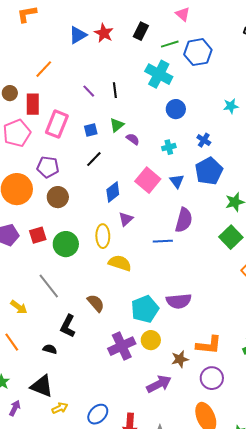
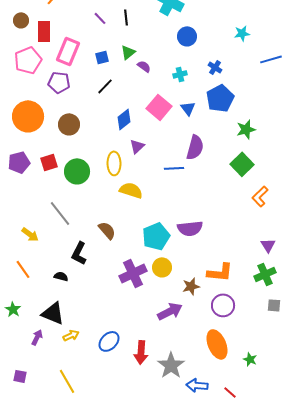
purple pentagon: (48, 167) -> (59, 82), moved
purple arrow: (15, 408) -> (37, 337), moved

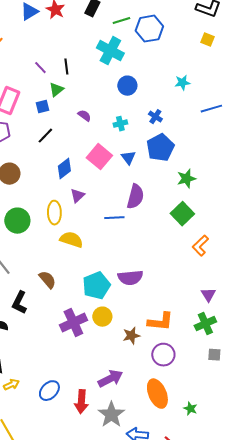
green triangle: (128, 52) -> (56, 90), moved
purple arrow: (170, 311) -> (110, 379), moved

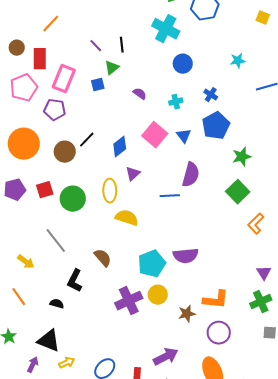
black line: (45, 136) -> (87, 140), moved

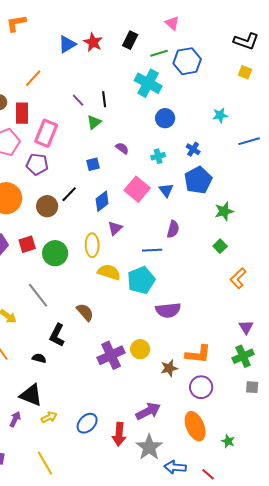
blue square: (98, 85) -> (93, 164), moved
purple semicircle: (191, 175) -> (173, 229), size x0.7
green square: (238, 192) -> (220, 246), size x0.6
cyan pentagon: (152, 264) -> (141, 280), moved

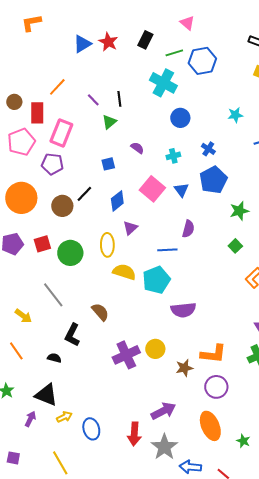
orange line: (33, 78) -> (57, 87), moved
blue ellipse: (87, 423) -> (91, 429), moved, turned -60

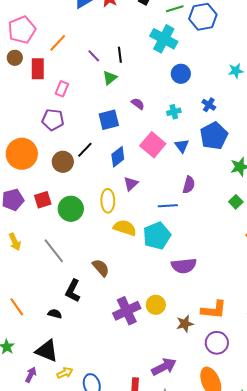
pink rectangle: (61, 133) -> (62, 89), size x0.6
pink pentagon: (21, 142) -> (22, 30), moved
blue square: (108, 164) -> (109, 120), size x1.5
yellow arrow: (23, 316) -> (15, 242), moved, turned 30

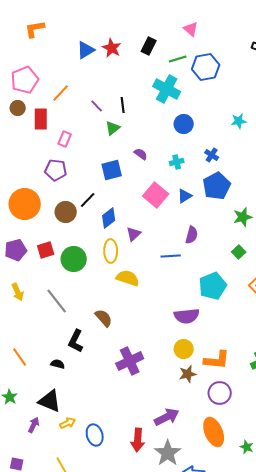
blue triangle: (182, 146) -> (185, 196), turned 35
blue diamond: (118, 157) -> (109, 218), moved
cyan pentagon: (157, 236) -> (213, 286), moved
yellow circle: (156, 305) -> (184, 349), moved

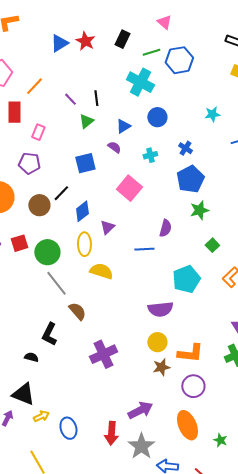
blue triangle: (185, 196) -> (123, 126), moved
green star: (243, 217) -> (199, 210), moved
gray line: (57, 301) -> (56, 283), moved

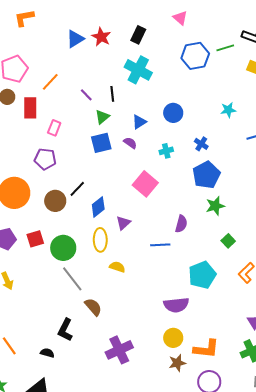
green line: (151, 52) -> (225, 48), moved
cyan cross: (140, 82) -> (138, 70), moved
blue square: (85, 163) -> (101, 143), moved
yellow semicircle: (101, 271) -> (117, 267), size x0.7

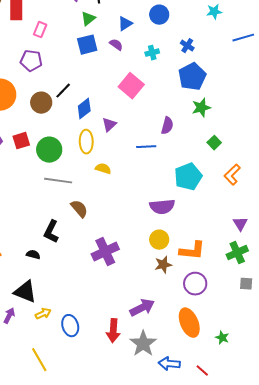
gray line: (72, 279) -> (58, 181), turned -44

